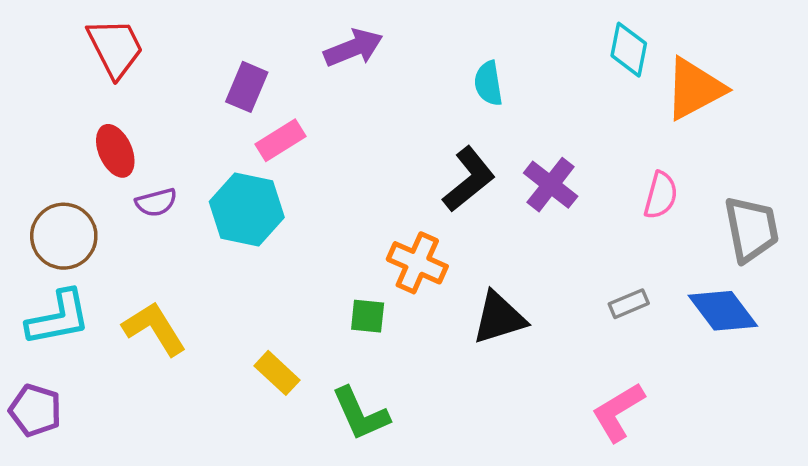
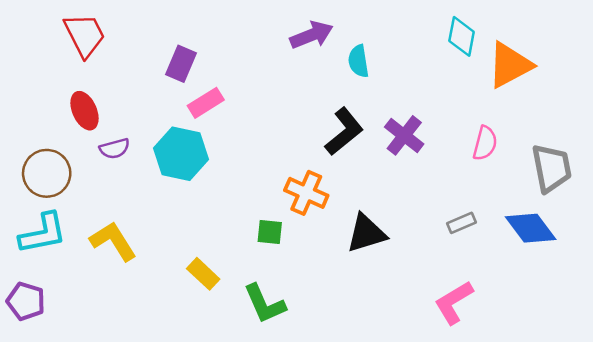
purple arrow: (353, 48) -> (312, 35), moved

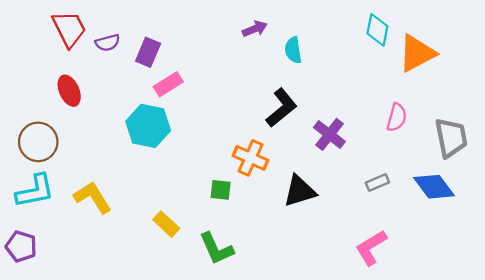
purple arrow: (312, 35) -> (255, 29), size x0.7
purple cross: (404, 135) -> (329, 134), moved
purple semicircle: (115, 149) -> (108, 43), moved

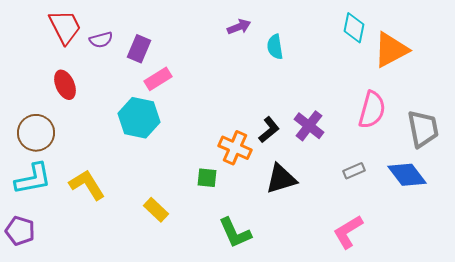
black L-shape: (281, 108) -> (269, 130), moved, size x0.7
pink semicircle: (397, 117) -> (372, 110), size x1.4
green L-shape: (216, 249) -> (235, 233), moved

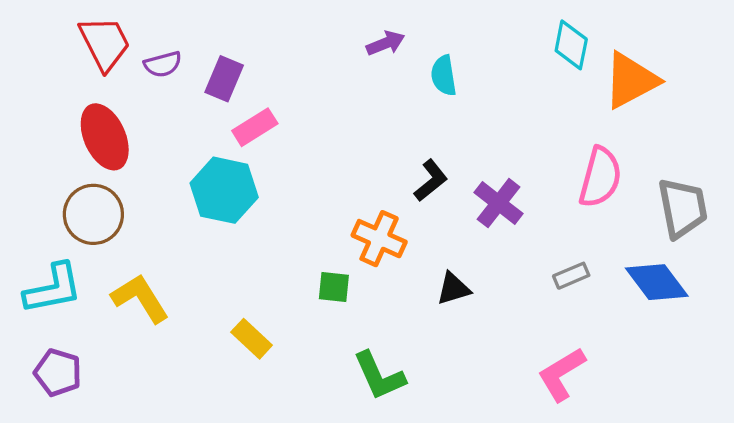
red ellipse: (65, 85) -> (105, 137), size x1.4
black L-shape: (269, 130) -> (431, 180), moved
brown circle: (36, 133) -> (93, 214), moved
black triangle: (281, 179) -> (453, 289), size x0.7
purple pentagon: (20, 231) -> (58, 373), moved

